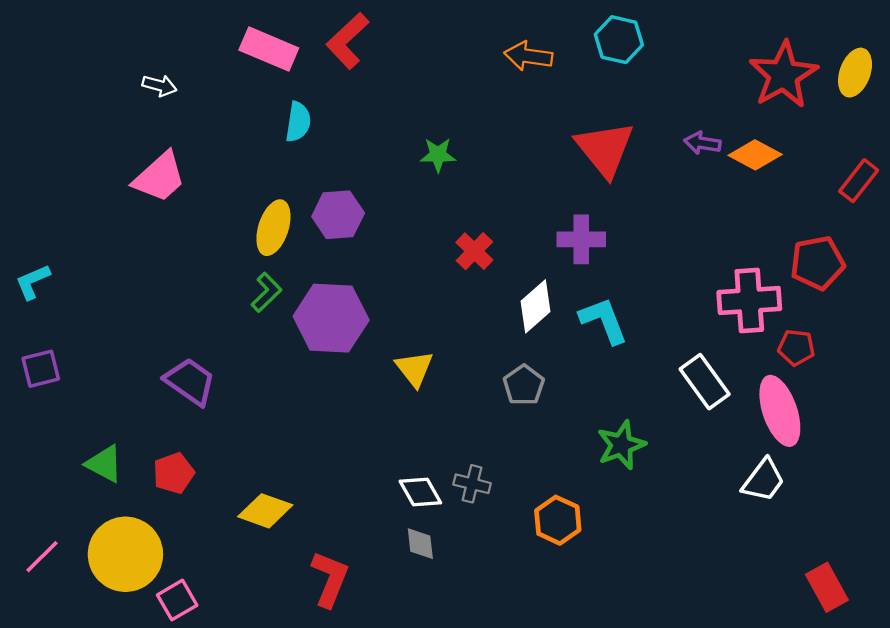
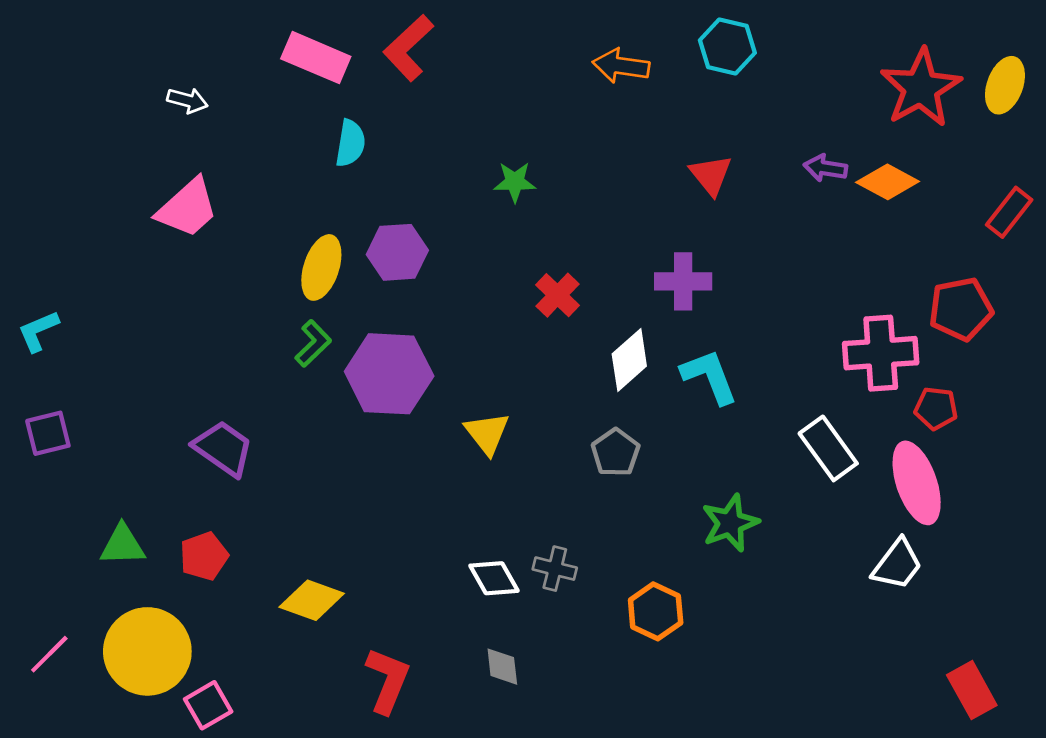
red triangle: (605, 149) -> (711, 175), size x0.6
green triangle: (104, 464) -> (123, 545), turned -30
gray diamond: (420, 544) -> (502, 667), moved

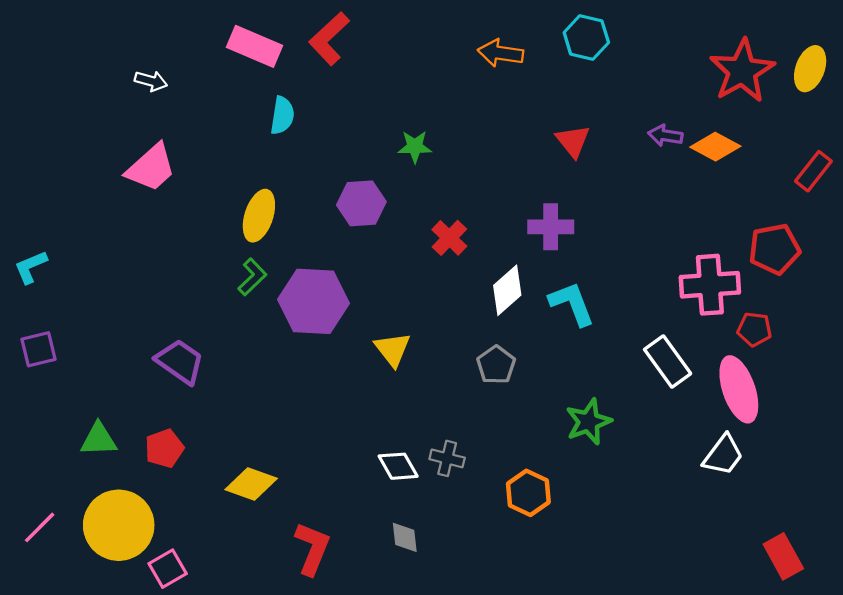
purple hexagon: (397, 252) -> (361, 203), moved

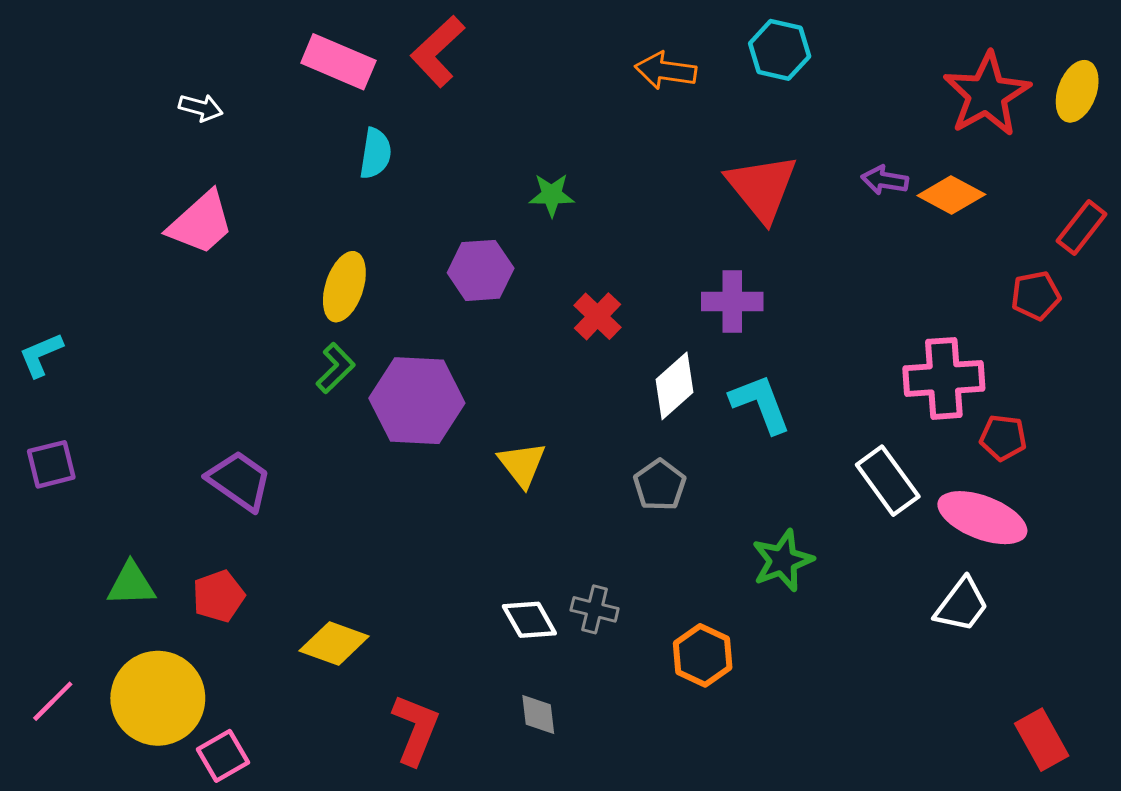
red triangle: (573, 141) -> (762, 188), size x1.6
red pentagon: (774, 249) -> (1036, 296), moved, size x0.7
pink ellipse: (739, 389) -> (982, 518), turned -50

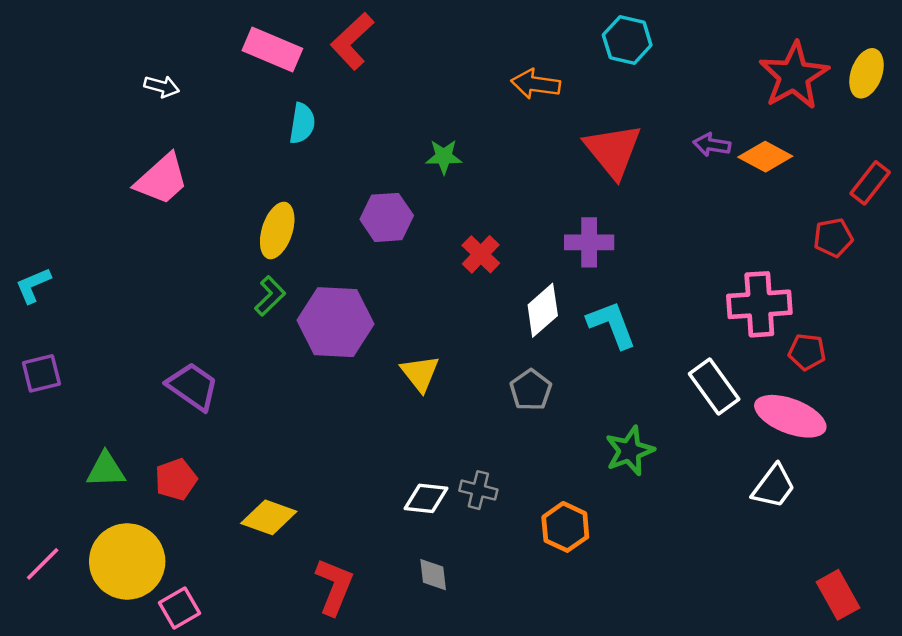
orange arrow: (666, 71) -> (536, 84), moved
white diamond: (529, 620) -> (426, 498), turned -54

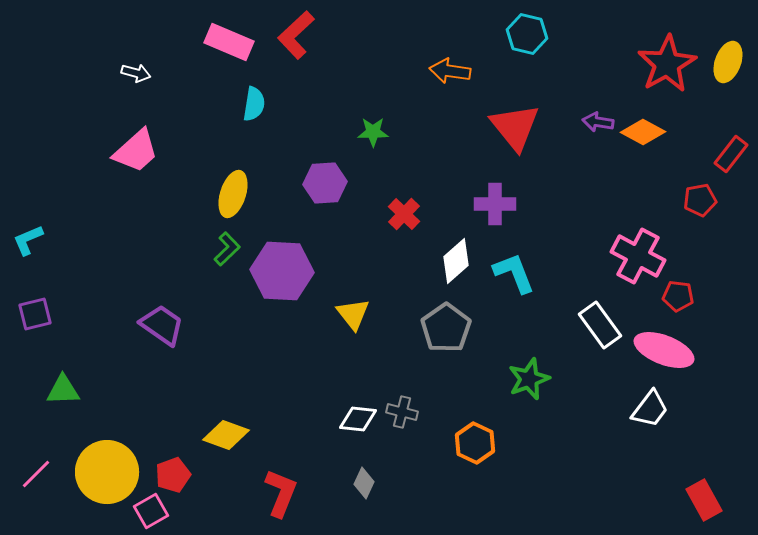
pink cross: (759, 304) -> (638, 256), turned 32
gray pentagon: (531, 390) -> (446, 328), size x1.4
green triangle: (106, 470) -> (63, 390), moved
red pentagon: (176, 479) -> (173, 475), moved
gray diamond: (433, 575) -> (364, 483), turned 32

